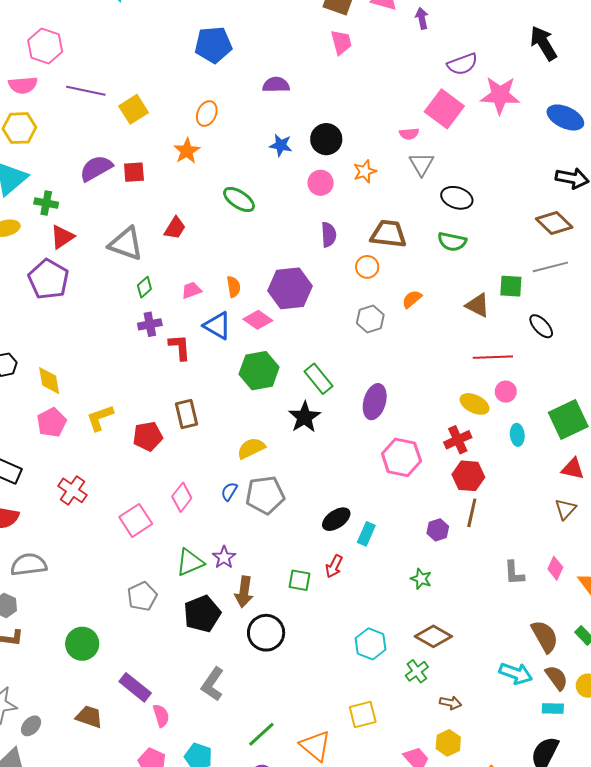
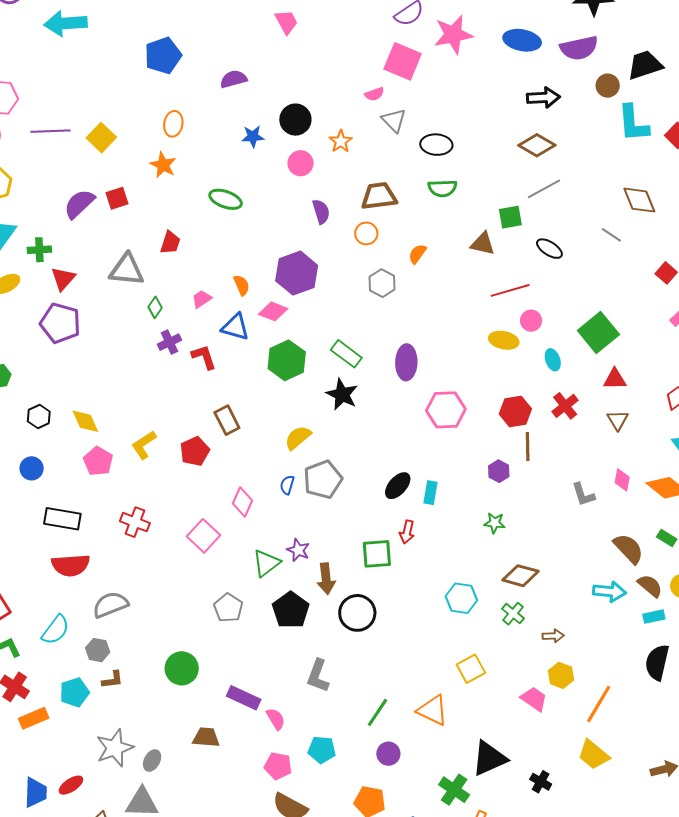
red cross: (458, 440) -> (565, 406), moved
green square: (299, 580) -> (377, 554), size x1.4

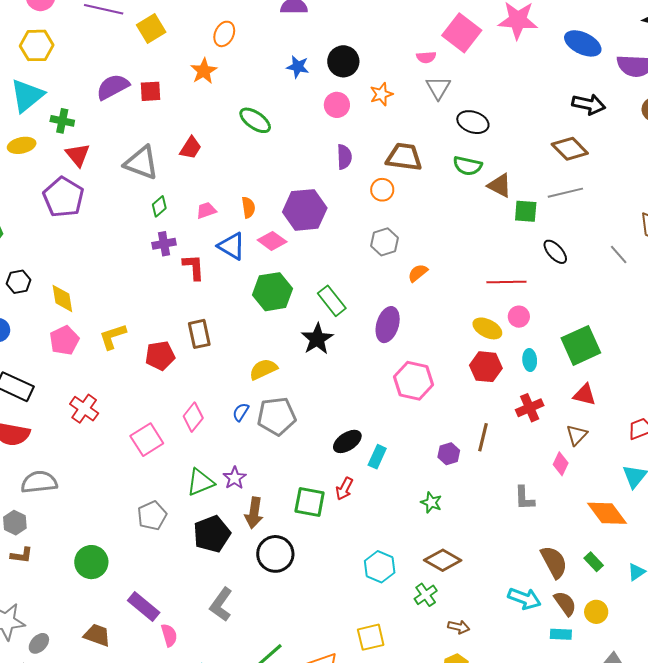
brown triangle: (483, 244) -> (500, 185), moved
orange semicircle: (417, 254) -> (418, 273), moved
red triangle: (63, 279) -> (78, 155), turned -36
red hexagon: (515, 411) -> (486, 367), moved
pink diamond: (622, 480) -> (561, 464), moved

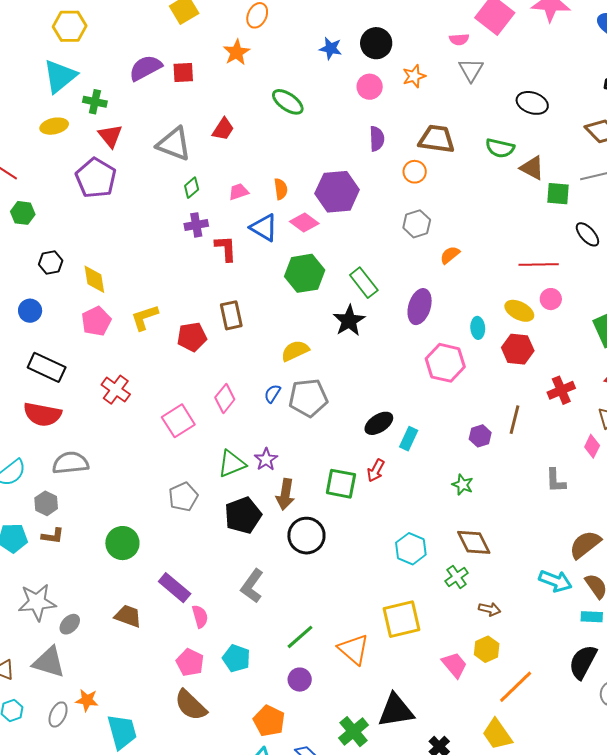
black ellipse: (473, 122) -> (532, 103), moved
cyan ellipse: (530, 360) -> (478, 328), moved
brown diamond: (443, 560) -> (474, 542), turned 33
brown semicircle: (554, 562) -> (585, 545), turned -100
yellow square: (371, 637) -> (402, 619), size x1.4

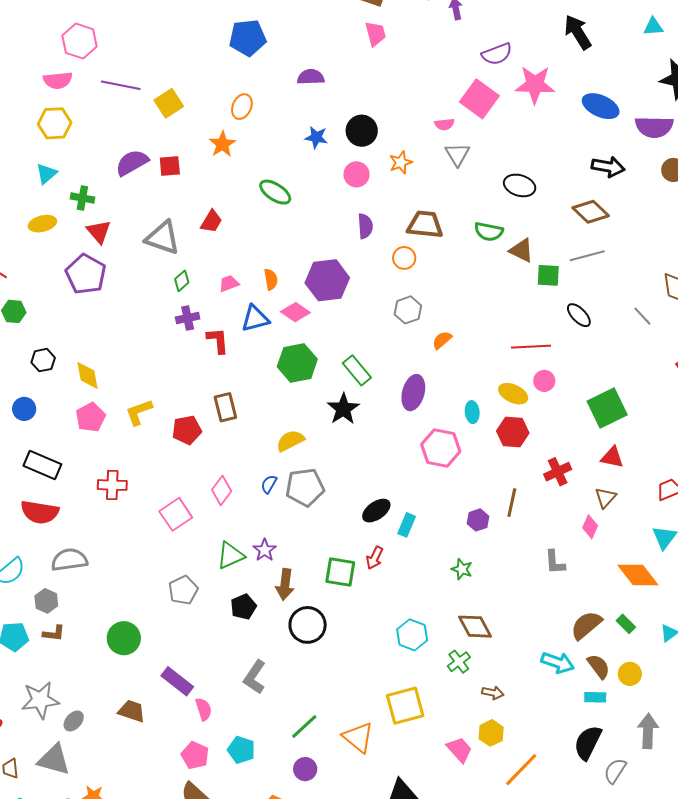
cyan triangle: (60, 76) -> (46, 174), size x0.6
blue triangle: (264, 228) -> (255, 319), turned -44
red cross: (116, 390) -> (112, 485), turned -32
black pentagon: (243, 515) -> (243, 607), size x0.7

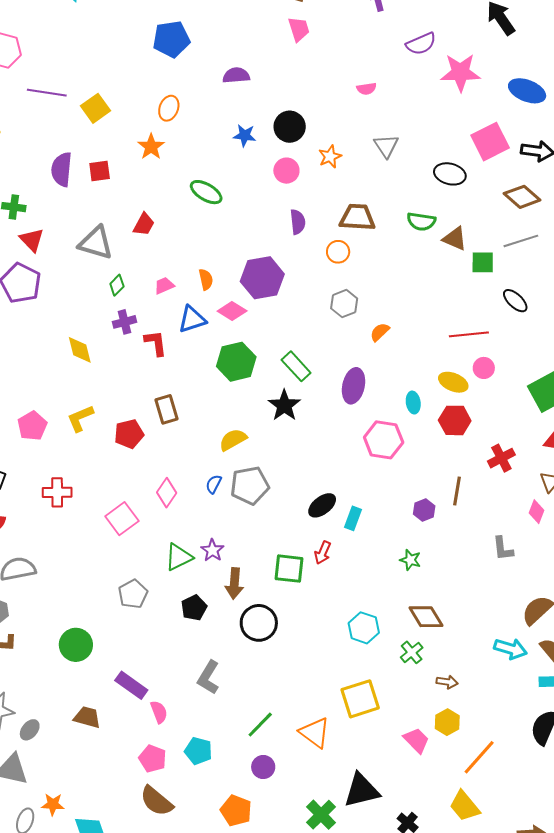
pink square: (479, 99) -> (490, 142), moved, turned 30
pink semicircle: (444, 124) -> (367, 89), moved
purple semicircle: (132, 163) -> (62, 169), turned -52
yellow diamond: (87, 375) -> (80, 350), moved

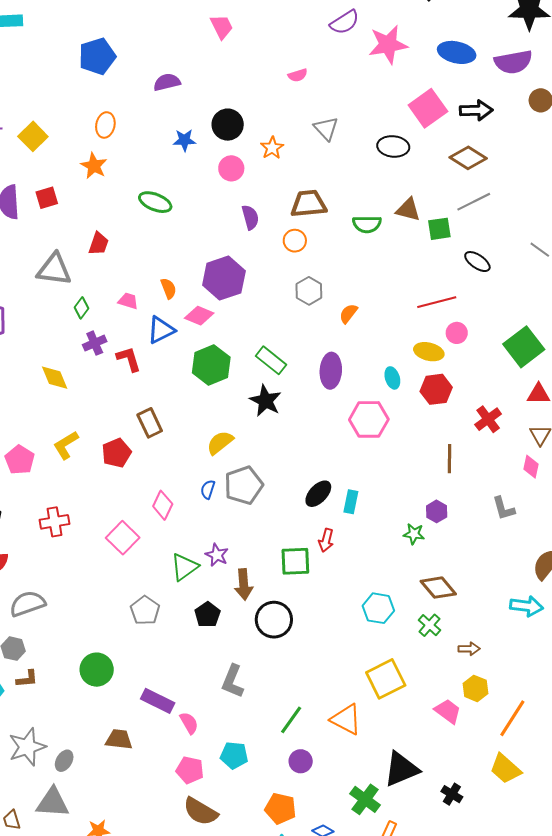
green semicircle: (421, 221) -> (367, 224), moved
pink trapezoid: (164, 286) -> (128, 301), turned 50
purple hexagon: (424, 510) -> (437, 511), moved

